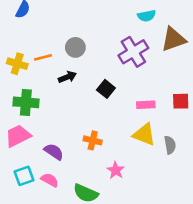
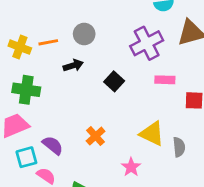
pink rectangle: (146, 105) -> (165, 80), moved
orange cross: (93, 140) -> (96, 136), turned 30
pink star: (116, 170) -> (131, 167), moved
cyan square: (24, 176) -> (26, 157), moved

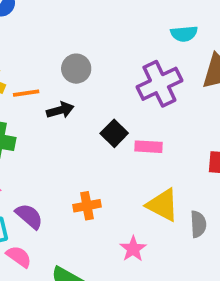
orange line: (48, 42) -> (26, 93), moved
pink rectangle: (165, 80) -> (148, 147), moved
orange cross: (96, 136) -> (87, 206), turned 30

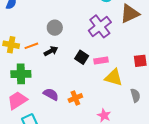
yellow triangle: (163, 205) -> (114, 77), moved
purple semicircle: (29, 216) -> (51, 94), moved

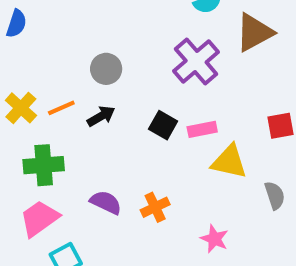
yellow cross: (11, 45) -> (21, 108), turned 35

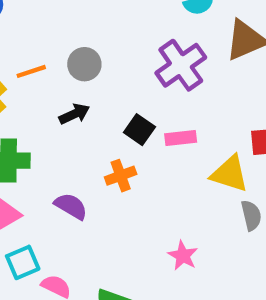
orange line: (61, 108) -> (31, 71), moved
yellow triangle: (229, 162) -> (230, 174), moved
orange cross: (155, 207) -> (121, 176), moved

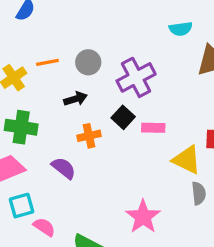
purple cross: (181, 65) -> (136, 77), moved
orange cross: (121, 176) -> (89, 136), moved
pink star: (183, 256) -> (143, 217), size x1.5

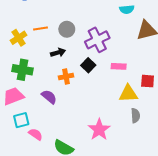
pink rectangle: (153, 128) -> (119, 66), moved
yellow triangle: (187, 160) -> (128, 94), turned -30

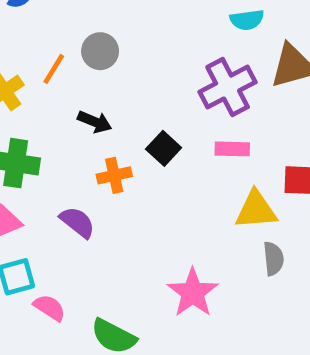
orange line: (41, 29) -> (54, 69), turned -48
gray circle: (67, 29) -> (100, 51), moved
purple cross: (97, 40) -> (228, 87), moved
black arrow: (58, 53) -> (95, 122), turned 40

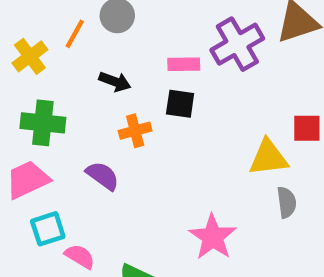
black square: (164, 148) -> (180, 104), turned -32
pink rectangle: (232, 149) -> (184, 64), moved

